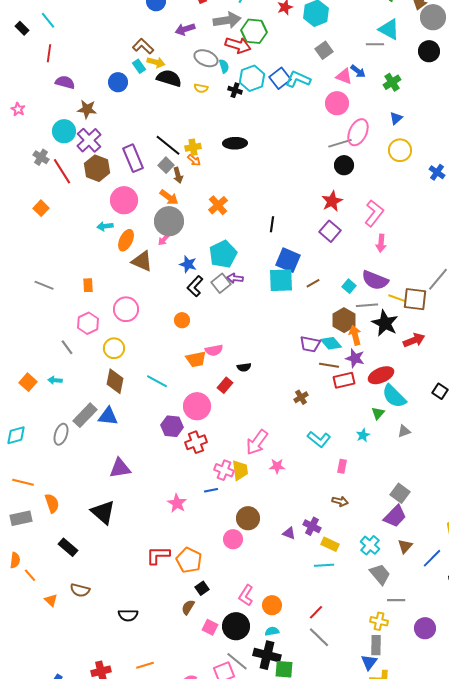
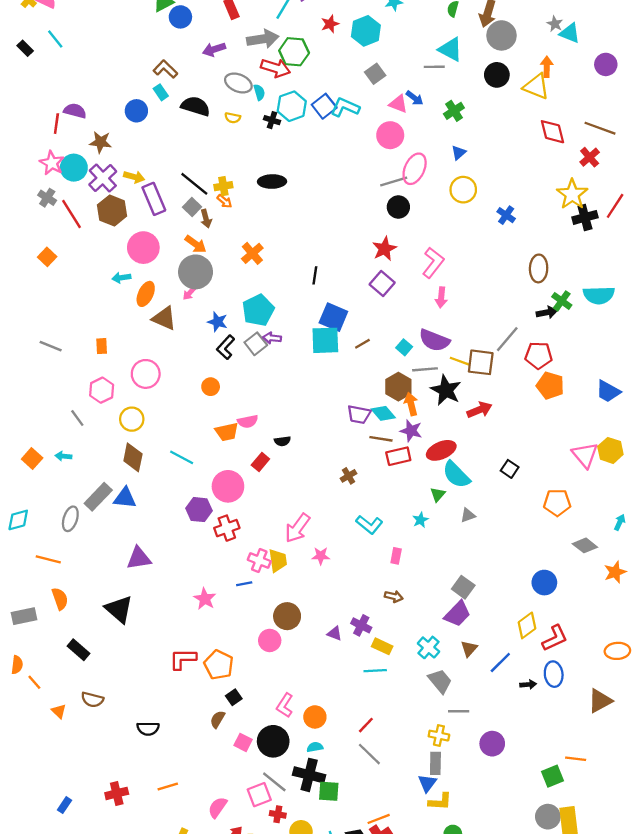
red line: (49, 53) -> (56, 124), moved
yellow arrow: (156, 62) -> (134, 177), moved
pink star: (18, 109) -> (52, 163), moved, size x1.5
orange line: (23, 482) -> (48, 559), moved

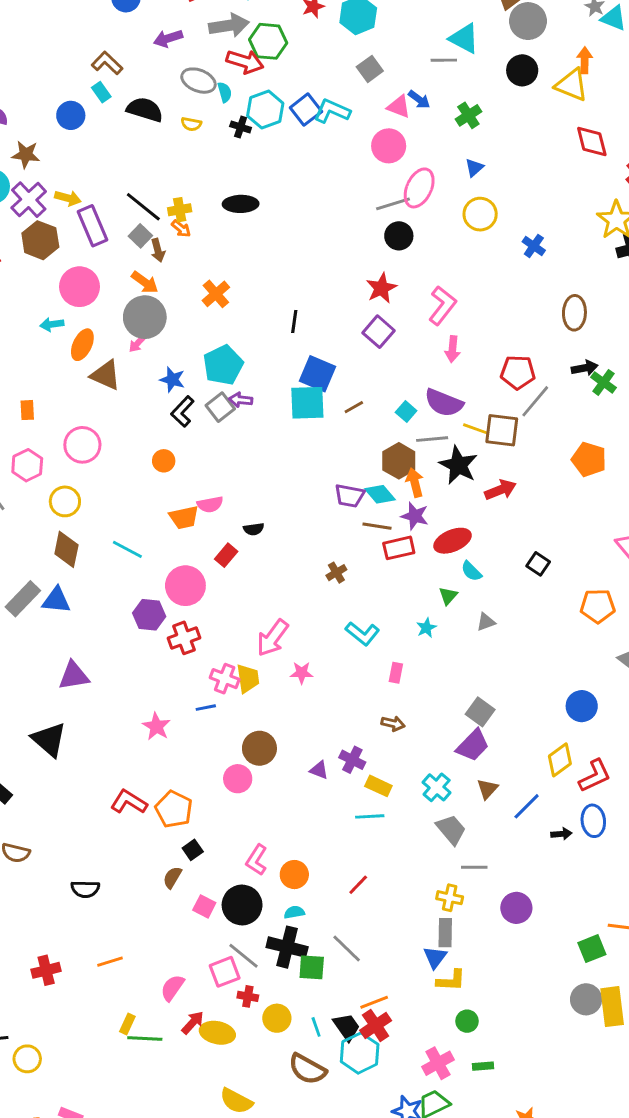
green cross: (562, 301) -> (603, 382), moved
red pentagon: (539, 355) -> (518, 372), moved
cyan semicircle: (456, 475) -> (471, 571), size x0.6
red L-shape: (183, 659) -> (129, 802), turned 32
gray line: (369, 754) -> (347, 949), moved

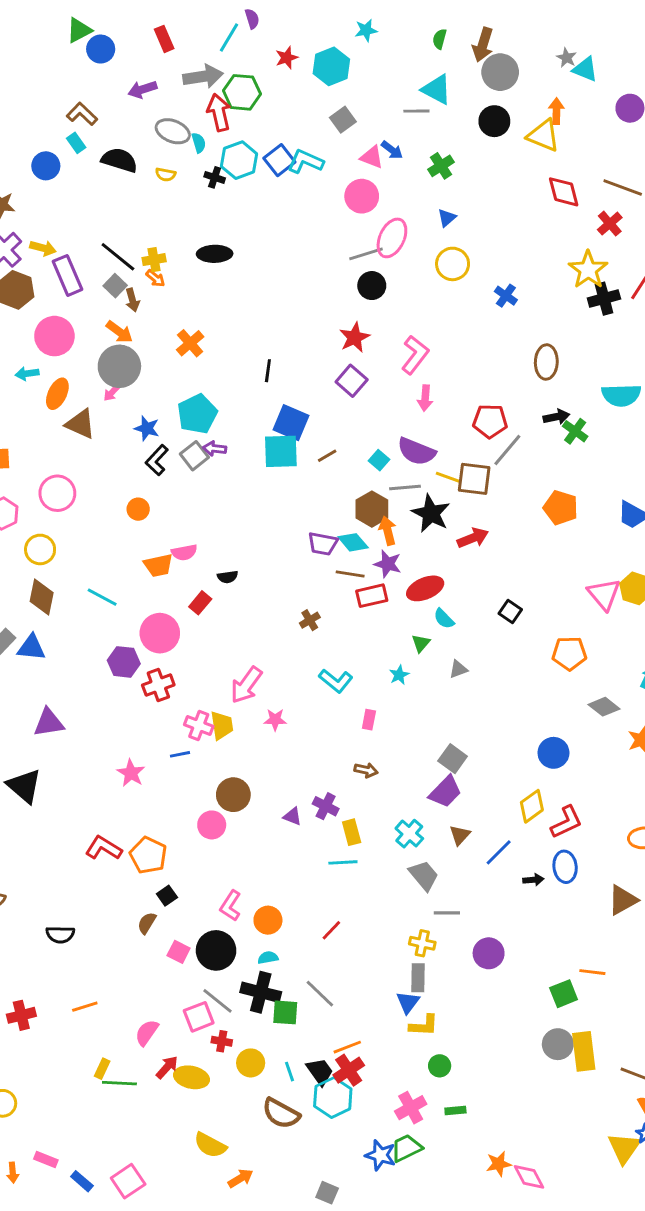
red arrow: (245, 62) -> (219, 112), turned -120
yellow rectangle: (378, 786) -> (352, 832), turned 50

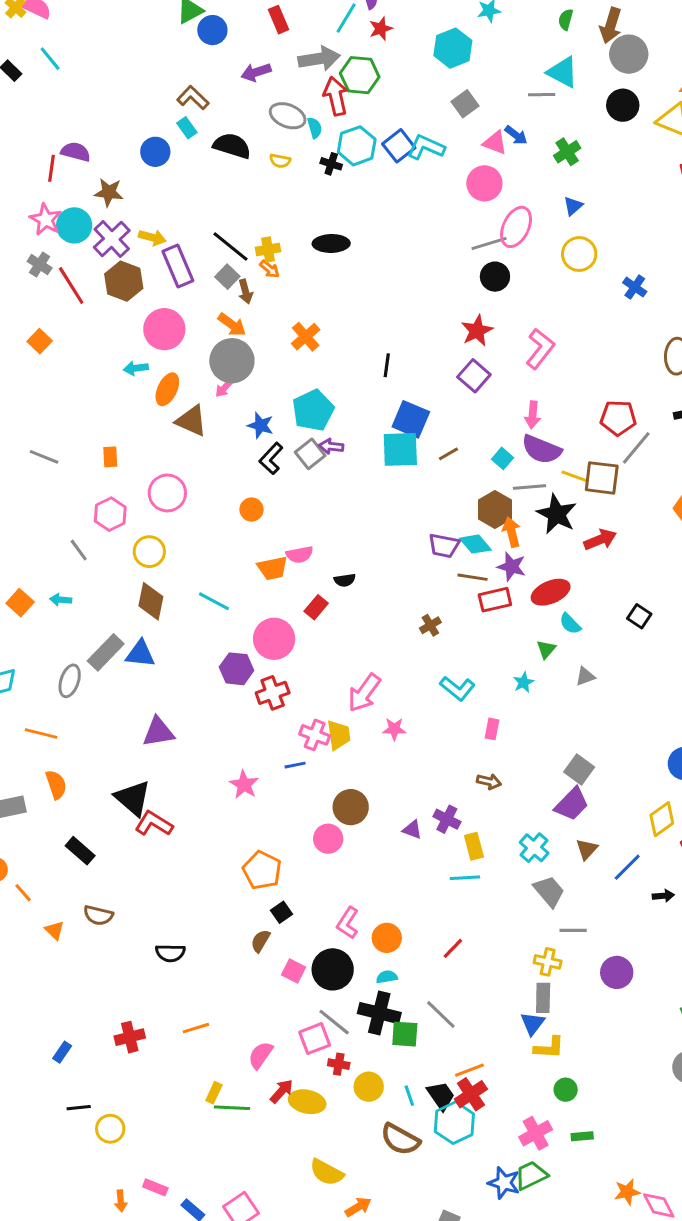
red star: (287, 58) -> (381, 29), moved
pink arrow: (425, 398) -> (533, 415), moved
red L-shape: (104, 848) -> (154, 824), moved

